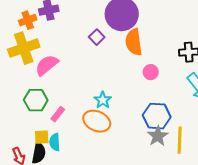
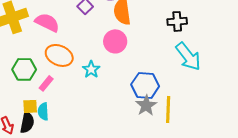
pink semicircle: (47, 65) -> (47, 22), moved, turned 65
pink circle: (151, 72) -> (115, 41), moved, size x1.5
orange ellipse: (97, 121) -> (59, 55), moved

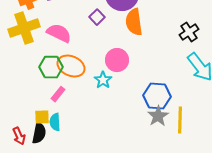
black cross: (177, 21) -> (189, 32), turned -30
pink circle: (115, 41) -> (117, 60), moved
green hexagon: (24, 69) -> (51, 67), moved

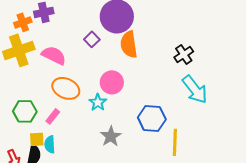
green hexagon: (51, 67) -> (25, 111), moved
gray star: (158, 116) -> (111, 136), moved

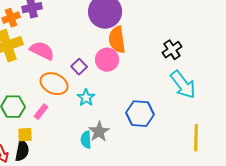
purple square: (92, 39) -> (79, 67), moved
pink circle: (112, 82) -> (107, 60), moved
yellow line: (175, 142) -> (196, 138), moved
cyan semicircle: (50, 144) -> (86, 140), moved

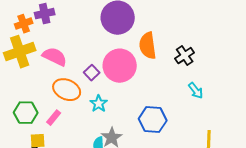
orange semicircle: (117, 40) -> (148, 46), moved
pink circle: (107, 60) -> (120, 66), size x1.4
cyan arrow: (183, 85) -> (196, 91), size x0.6

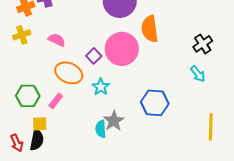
yellow cross: (20, 52) -> (22, 35), size x0.6
black cross: (185, 56) -> (203, 44), moved
pink semicircle: (55, 57) -> (57, 40), size x0.7

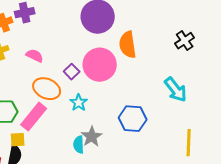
black cross: (203, 44) -> (185, 41), moved
cyan arrow: (198, 74) -> (176, 90), size x1.5
pink rectangle: (56, 101) -> (34, 117), size x1.8

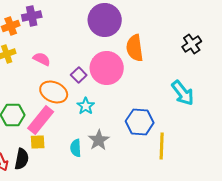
yellow square: (18, 140) -> (38, 142), moved
yellow line: (189, 143) -> (162, 146), moved
cyan semicircle: (79, 145) -> (76, 148), moved

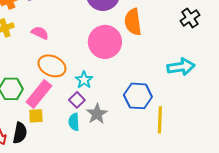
purple square: (79, 75) -> (77, 100), moved
cyan arrow: (183, 93) -> (181, 67), turned -60

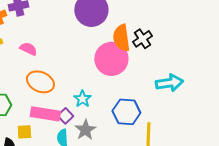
black cross: (190, 18) -> (142, 39), moved
pink circle: (105, 42) -> (111, 59), moved
cyan star: (84, 80) -> (82, 99), moved
pink rectangle: (39, 94) -> (45, 114), moved, turned 60

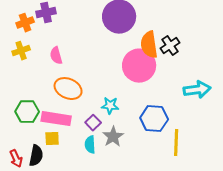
pink semicircle: (28, 49) -> (56, 56), turned -132
cyan star: (82, 99) -> (110, 106), turned -30
pink rectangle: (45, 114) -> (56, 119), moved

